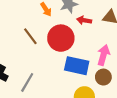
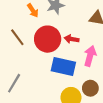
red arrow: (84, 20) -> (72, 39), moved
brown circle: (103, 77) -> (90, 88), moved

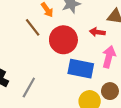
brown line: (17, 37) -> (33, 27), moved
red arrow: (72, 39) -> (97, 32), moved

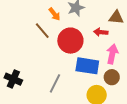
gray line: (29, 87) -> (55, 83), moved
brown circle: (110, 91) -> (112, 77), moved

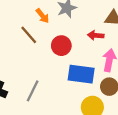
red circle: (70, 41) -> (61, 46), size x0.7
gray line: (55, 83) -> (33, 91), moved

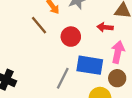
gray line: (33, 91) -> (63, 78), moved

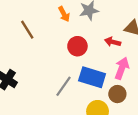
brown line: (39, 25) -> (27, 30), moved

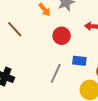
blue rectangle: (92, 77) -> (79, 61), size x0.6

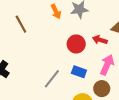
red circle: (62, 36) -> (76, 44), moved

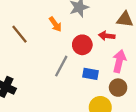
orange arrow: (56, 12) -> (55, 24), moved
gray line: (52, 79) -> (61, 66), moved

